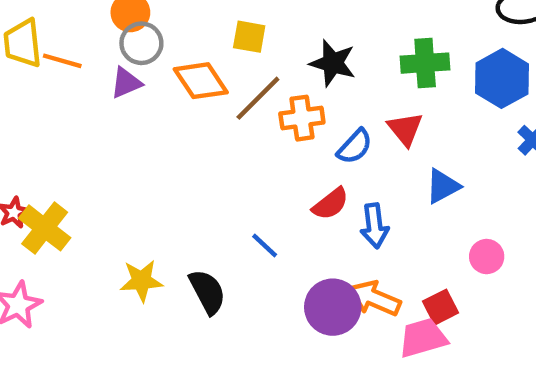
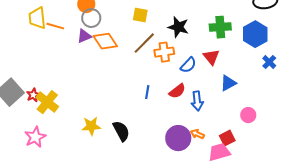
orange diamond: (201, 81) -> (105, 41), moved
blue line: (265, 246) -> (147, 92), moved, turned 56
orange arrow: (374, 298) -> (197, 134), size x0.6

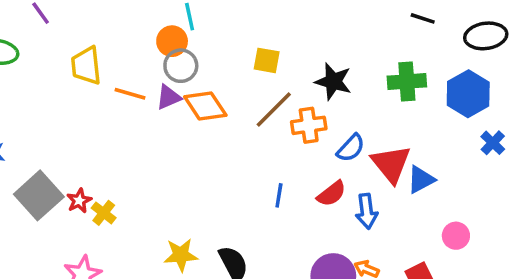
orange line: (55, 26) -> (130, 94), moved
red triangle: (211, 57) -> (391, 164), moved, size x1.4
yellow cross: (47, 102) -> (104, 213), size x0.6

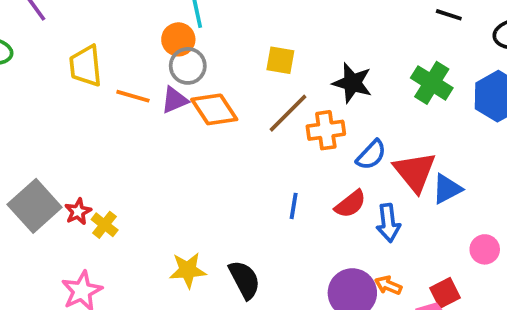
green cross: (407, 81) -> (432, 83), turned 36

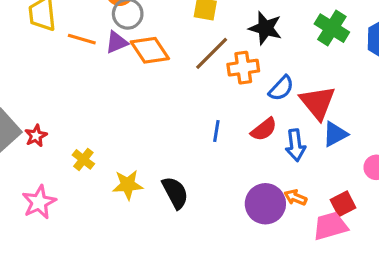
blue triangle: (447, 189) -> (335, 134), moved
yellow cross: (105, 225) -> (83, 159), moved

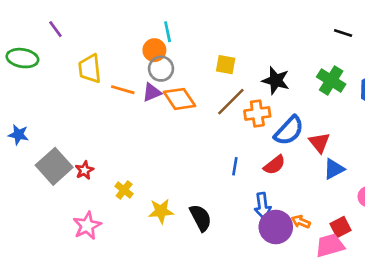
blue semicircle: (281, 88) -> (289, 131), size x1.4
red triangle: (318, 102) -> (319, 143), size x0.7
blue arrow: (295, 145) -> (263, 206), moved

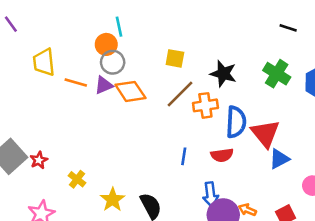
blue semicircle: (289, 131) -> (236, 122), turned -40
red triangle: (319, 143) -> (265, 133), size x1.4
red semicircle: (274, 165) -> (222, 155), turned 30
yellow star: (161, 211) -> (113, 200), turned -30

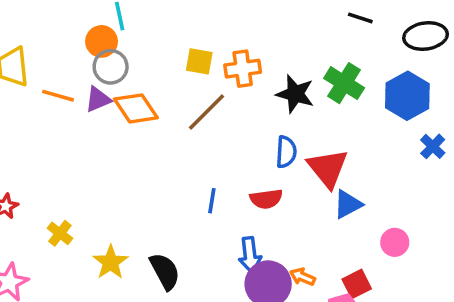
black star: (223, 74) -> (295, 94), moved
orange cross: (205, 105) -> (243, 69), moved
blue semicircle: (236, 122) -> (286, 152), size x0.7

